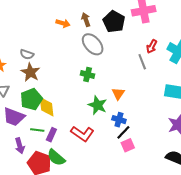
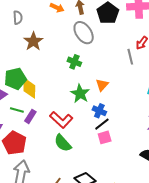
gray semicircle: (27, 54) -> (18, 18), moved, turned -120
brown star: (30, 72) -> (33, 41), moved
green semicircle: (56, 158) -> (63, 143), moved

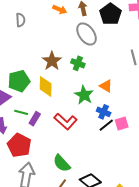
brown star: (33, 41) -> (52, 61), moved
orange triangle: (102, 85) -> (106, 86), turned -40
yellow diamond: (29, 88) -> (46, 86), moved
pink square: (105, 137) -> (122, 124), moved
green semicircle: (63, 143) -> (62, 163), moved

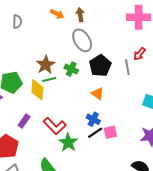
black pentagon: (110, 14) -> (100, 66), moved
green star: (84, 95) -> (68, 142), moved
green line: (21, 112) -> (49, 80), moved, turned -32

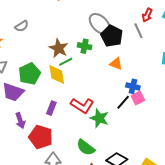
gray semicircle: (17, 22) -> (22, 26), moved, turned 72
gray ellipse: (82, 40) -> (100, 24), moved
blue cross: (93, 119) -> (133, 86), moved

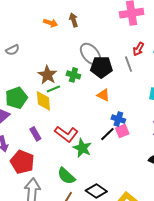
black pentagon: (112, 36) -> (101, 67), turned -30
purple rectangle: (51, 108) -> (35, 134), turned -56

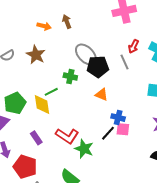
brown star: (47, 75) -> (36, 55), moved
pink square: (122, 131) -> (123, 129), turned 32

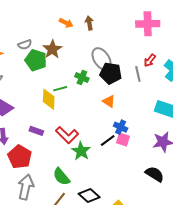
green pentagon: (15, 103) -> (36, 60), moved, turned 30
purple rectangle: (36, 138) -> (36, 131), turned -48

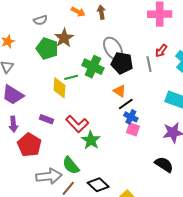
gray semicircle: (25, 45) -> (40, 20), moved
green cross: (82, 77) -> (93, 67), size x1.5
black line: (108, 141) -> (126, 104), moved
gray arrow: (26, 187) -> (49, 176), moved, turned 70

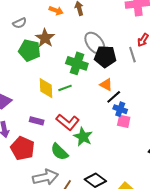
green line: (71, 77) -> (65, 88), moved
green semicircle: (71, 165) -> (59, 152), moved

